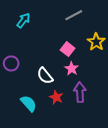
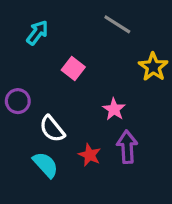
gray line: (74, 15) -> (117, 24), turned 60
pink square: (68, 49) -> (73, 68), moved
white semicircle: (45, 76) -> (52, 129), moved

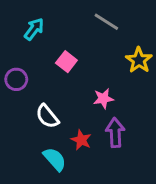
purple circle: (18, 101) -> (16, 79), moved
pink star: (114, 109) -> (103, 99), turned 30
cyan semicircle: (46, 165) -> (55, 159), moved

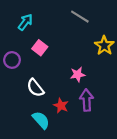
pink square: (66, 62) -> (40, 48), moved

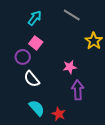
cyan arrow: (25, 22) -> (35, 18), moved
purple circle: (12, 60) -> (23, 57), moved
red star: (61, 106) -> (59, 114), moved

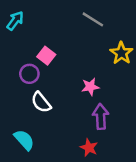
cyan arrow: (35, 18) -> (15, 21), moved
cyan semicircle: (37, 108) -> (24, 140), moved
red star: (59, 114) -> (89, 148), moved

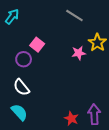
pink star: (90, 87) -> (79, 53), moved
white semicircle: (41, 102) -> (21, 87), moved
purple arrow: (101, 117) -> (94, 114), moved

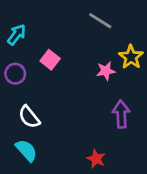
cyan arrow: (12, 17) -> (17, 35), moved
purple circle: (24, 59) -> (15, 74), moved
purple arrow: (94, 114) -> (121, 114), moved

